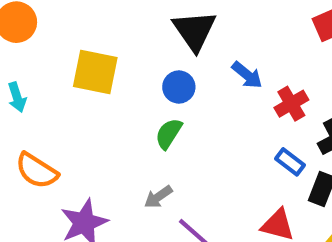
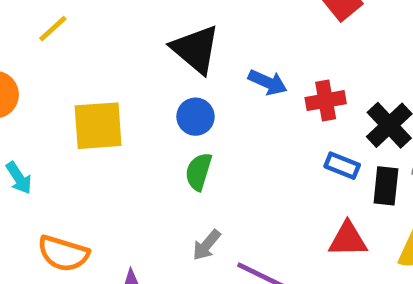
red cross: (291, 104) -> (326, 101), turned 36

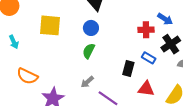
blue arrow: (268, 82) -> (165, 19), moved
black rectangle: (386, 186) -> (128, 69), moved

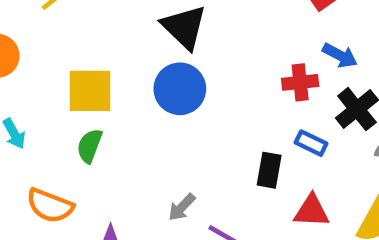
blue circle: (91, 28) -> (180, 89), size x1.5
green semicircle: (89, 51) -> (90, 146), moved

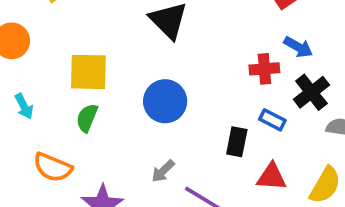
blue circle: (180, 89) -> (165, 101), moved

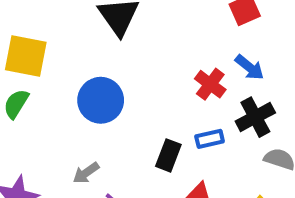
red cross: (264, 69) -> (210, 84), turned 32
blue rectangle: (272, 120) -> (210, 139), turned -50

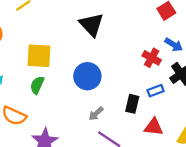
gray arrow: (86, 173) -> (96, 114), moved

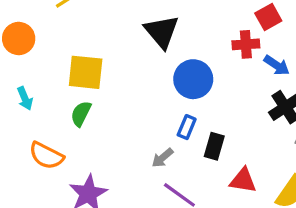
red cross: (152, 58) -> (246, 44), moved, turned -36
blue circle: (87, 76) -> (193, 79), moved
blue rectangle: (156, 91) -> (187, 127), moved, turned -49

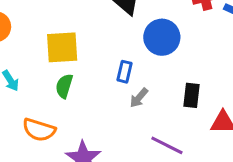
blue rectangle: (187, 127) -> (124, 72), moved
gray arrow: (162, 158) -> (139, 98), moved

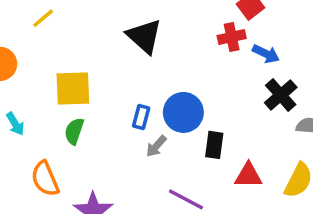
blue circle: (162, 37) -> (183, 112), moved
orange semicircle: (39, 130) -> (45, 179), turned 48

